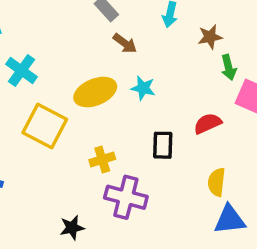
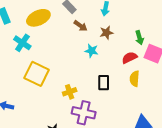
brown star: (210, 37) -> (106, 33), moved
yellow ellipse: (95, 92) -> (38, 18), moved
red semicircle: (208, 123) -> (129, 58), moved
yellow semicircle: (217, 182) -> (135, 79), moved

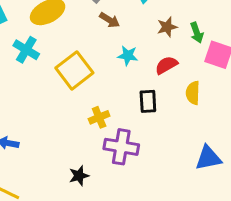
brown star: (106, 33) -> (167, 27), moved
red semicircle: (129, 58) -> (166, 65), moved
yellow square: (37, 74) -> (74, 70), moved, turned 30

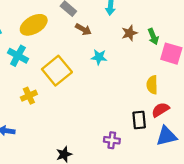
red semicircle: (166, 65) -> (160, 110), moved
black rectangle: (148, 101) -> (139, 120), moved
yellow cross: (99, 117) -> (29, 96), moved
purple cross: (121, 147) -> (112, 140), moved, size x0.6

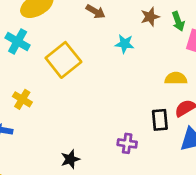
cyan star: (99, 57) -> (125, 44), moved
yellow semicircle: (152, 85) -> (176, 78), turned 90
yellow cross: (29, 96) -> (22, 99), moved, turned -35

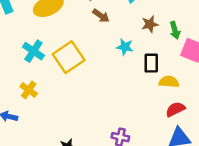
cyan cross: (18, 41) -> (33, 51), moved
black rectangle: (160, 120) -> (151, 63), moved

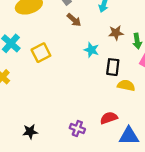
yellow square: (69, 57) -> (41, 53), size x0.7
red semicircle: (175, 109) -> (109, 118), moved

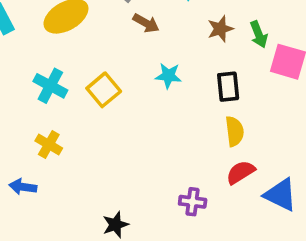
cyan star: (91, 50) -> (168, 76), moved
yellow semicircle: (126, 85) -> (235, 131), moved, turned 84
blue triangle: (129, 136) -> (281, 195), turned 40

